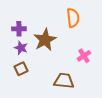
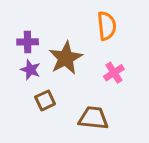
pink cross: (84, 56) -> (114, 73), moved
brown square: (21, 69) -> (45, 100), moved

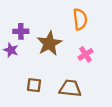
purple star: (30, 70) -> (11, 50), moved
brown square: (45, 100) -> (34, 85), moved, turned 32

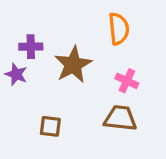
pink cross: (86, 54) -> (127, 81), turned -32
brown trapezoid: (70, 88) -> (120, 118), moved

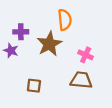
orange semicircle: (119, 29) -> (65, 20), moved

